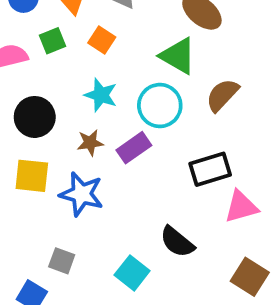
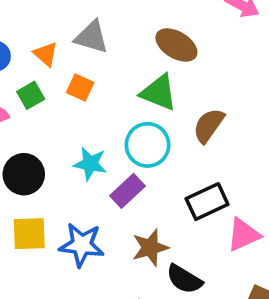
cyan star: (101, 95) -> (90, 164), moved
brown star: (90, 143) -> (150, 248), moved, size x1.4

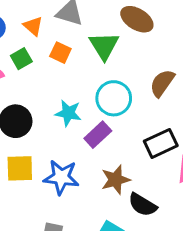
green triangle: (159, 93) -> (104, 46), moved, turned 36

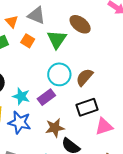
brown semicircle: (162, 83) -> (85, 77), moved
cyan star: (68, 113) -> (21, 96), moved

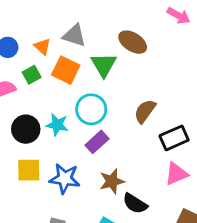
orange square: (28, 41) -> (66, 70), size x1.5
cyan circle: (59, 74) -> (91, 109), moved
cyan star: (21, 96) -> (57, 125), moved
black rectangle: (87, 107) -> (174, 138), moved

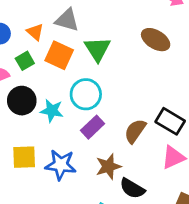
brown ellipse: (133, 42) -> (156, 40), moved
brown semicircle: (145, 111) -> (135, 131), moved
black circle: (26, 129) -> (22, 101), moved
black rectangle: (174, 138) -> (170, 121), turned 56

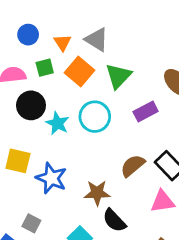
purple rectangle: (92, 127) -> (146, 111), moved

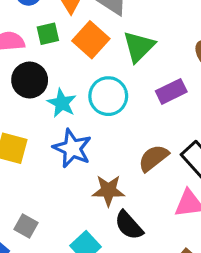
blue star: (51, 178) -> (72, 148), moved

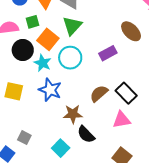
orange square: (91, 40) -> (48, 39), moved
green triangle: (139, 46) -> (72, 26), moved

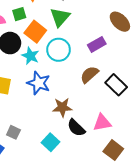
brown semicircle: (99, 94) -> (89, 75), moved
pink triangle: (121, 120) -> (102, 123), moved

